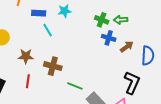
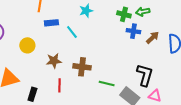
blue rectangle: (39, 13) -> (51, 23), moved
black L-shape: (132, 83) -> (145, 75), moved

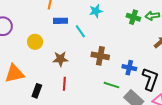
blue cross: (133, 31) -> (129, 68), moved
brown cross: (82, 67) -> (100, 56), moved

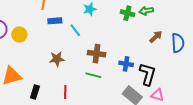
yellow circle: (35, 42) -> (19, 35), moved
red line: (64, 84) -> (65, 92), moved
green line: (112, 85) -> (93, 75), moved

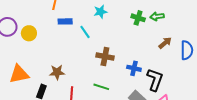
brown star: (57, 59) -> (57, 72), moved
green line: (93, 75) -> (101, 87), moved

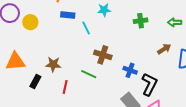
green arrow: (157, 16) -> (175, 22), moved
green cross: (138, 18) -> (141, 21), turned -32
green line: (101, 87) -> (89, 74), moved

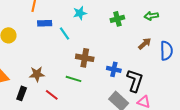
red line: (65, 87) -> (52, 95), turned -56

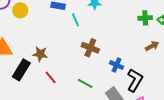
green cross: (117, 19) -> (145, 18), moved
green line: (74, 79) -> (85, 83), moved
black rectangle: (22, 93) -> (21, 70), size x1.5

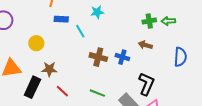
yellow circle: (20, 10) -> (36, 43), moved
brown arrow: (152, 46) -> (145, 45), moved, turned -128
blue cross: (117, 65) -> (122, 57), moved

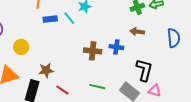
cyan line: (80, 31) -> (69, 18), moved
yellow circle: (36, 43) -> (21, 47), moved

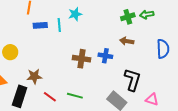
cyan line: (69, 18) -> (59, 25), turned 32
green line: (97, 87) -> (75, 96), moved
pink triangle: (155, 91) -> (152, 99), moved

